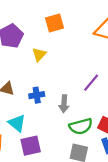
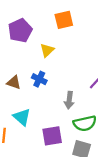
blue cross: (37, 95) -> (39, 79), moved, turned 32
purple square: (31, 146) -> (52, 136), moved

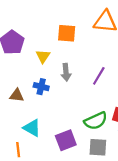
orange square: (64, 20) -> (67, 33), moved, turned 30
gray arrow: (69, 100) -> (66, 72), moved

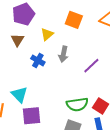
brown triangle: (17, 95) -> (17, 40), moved, turned 40
purple square: (66, 140) -> (31, 116), moved

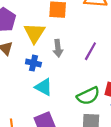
yellow triangle: (47, 34) -> (35, 33), size x1.5
cyan triangle: (19, 95) -> (44, 87), moved

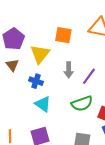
gray arrow: (58, 48) -> (69, 70), moved
green semicircle: (88, 96) -> (82, 104), moved

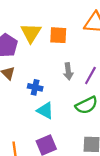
yellow triangle: (40, 54) -> (31, 33), moved

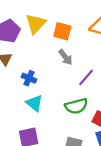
gray arrow: (68, 71) -> (65, 57), moved, turned -42

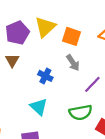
blue cross: (29, 78) -> (45, 76), moved

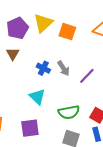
gray arrow: (73, 63) -> (63, 68), moved
green semicircle: (81, 112) -> (69, 112), moved

